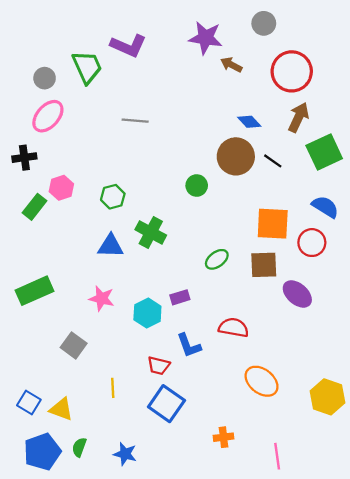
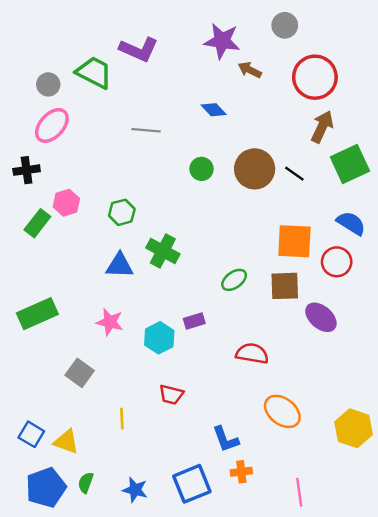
green trapezoid: (87, 67) -> (94, 72), turned -39
blue diamond: (249, 122) -> (214, 110), moved
green circle: (197, 186) -> (202, 169), moved
blue L-shape: (189, 345) -> (226, 439), moved
blue square: (166, 404) -> (192, 484), moved, turned 33

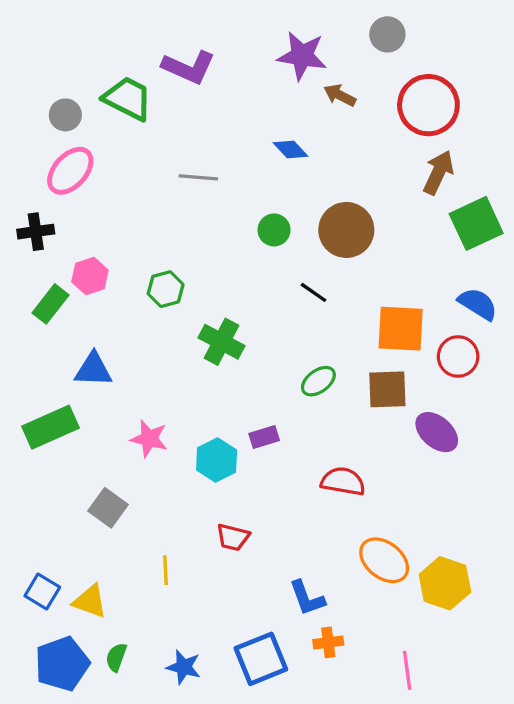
black line: (294, 174) -> (313, 292), moved
blue triangle: (119, 265) -> (93, 370), moved
yellow hexagon: (354, 428) -> (445, 583), moved

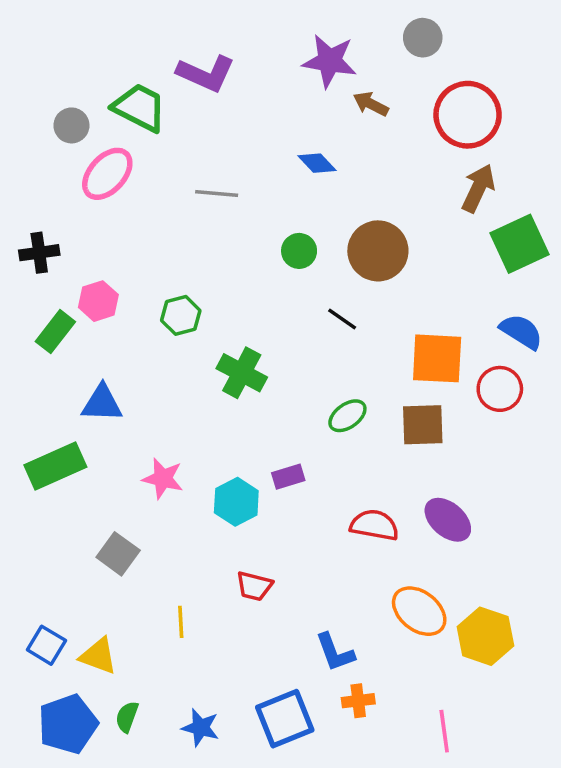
pink ellipse: (70, 171) -> (107, 174), moved
purple ellipse: (437, 432) -> (448, 520), moved

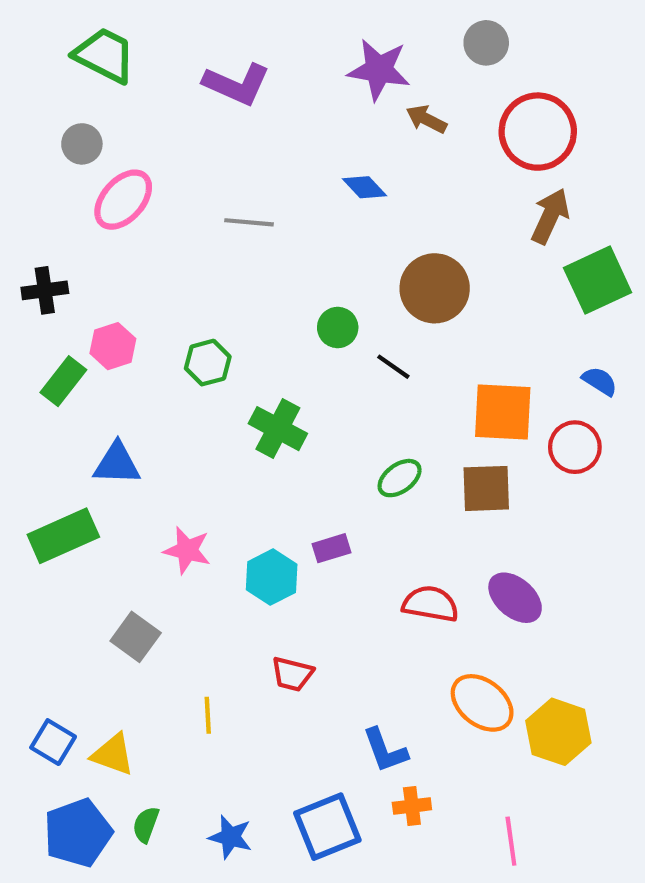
green trapezoid: (140, 108) -> (105, 55), moved
green circle: (299, 251) -> (338, 328), moved
blue semicircle: (521, 332) -> (600, 381), size x0.7

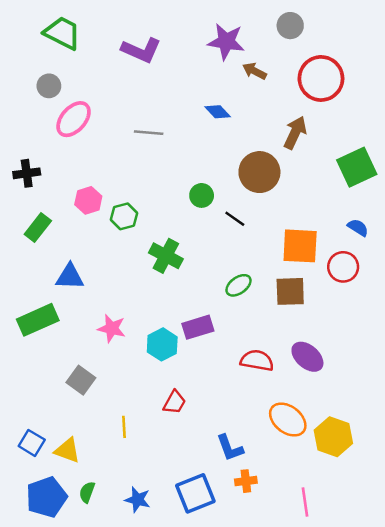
brown arrow: (550, 216) -> (295, 133), moved
pink hexagon: (113, 346) -> (88, 200), moved
purple rectangle: (331, 548) -> (198, 327), size x1.4
red trapezoid: (292, 674) -> (174, 402), turned -75

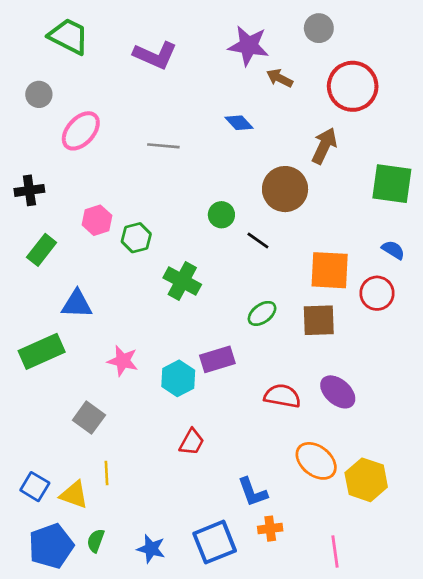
gray circle: (49, 86) -> (39, 94), moved
green square: (357, 167) -> (392, 184), turned 33
yellow line: (124, 427) -> (106, 473), moved

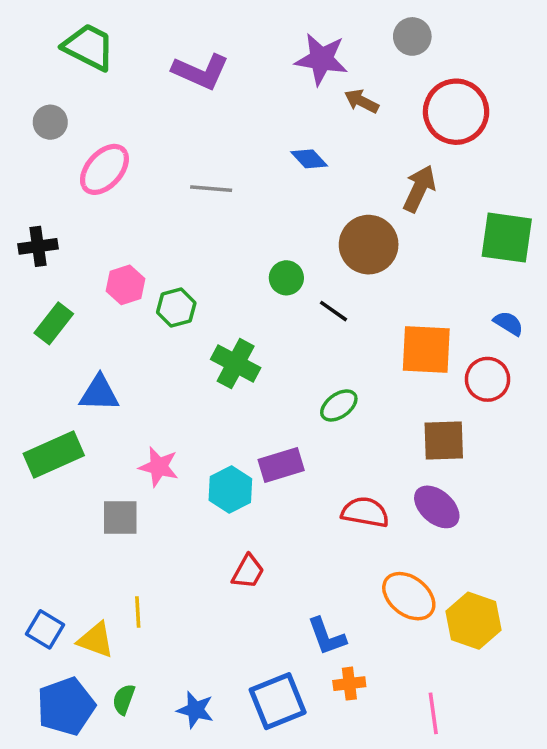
brown square: (319, 320) -> (444, 440), moved
gray square: (89, 418) -> (120, 517), moved, turned -36

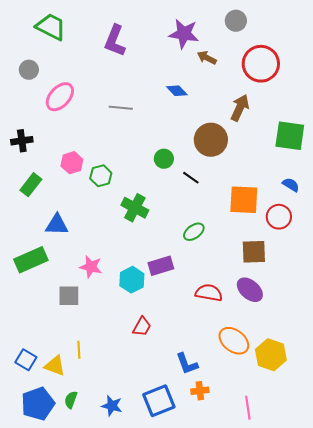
purple L-shape: (201, 71) -> (115, 41), turned 88

